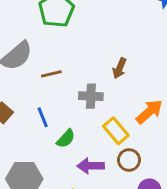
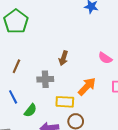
brown line: (51, 74) -> (16, 66), turned -48
yellow rectangle: (116, 131) -> (65, 102), turned -42

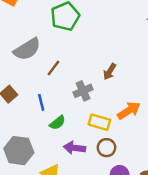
gray cross: (45, 79) -> (83, 91), turned -35

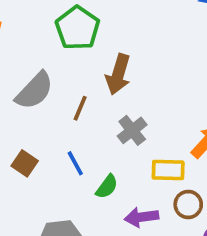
brown arrow: (110, 72) -> (118, 74), moved, size x1.5

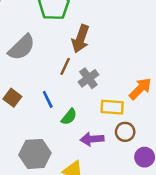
brown line: (80, 108) -> (65, 66), moved

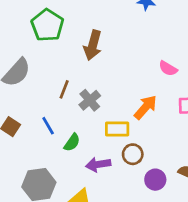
brown arrow: (81, 39) -> (93, 45), moved

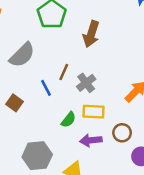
blue line: (48, 126) -> (46, 88), moved
yellow rectangle: (117, 129) -> (93, 112), moved

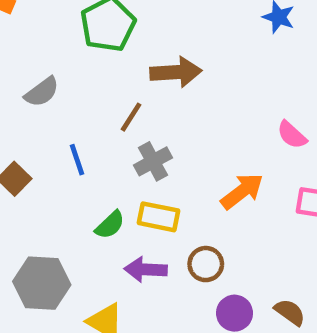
brown arrow: (91, 34) -> (176, 72), turned -120
gray semicircle: (22, 55) -> (42, 92), size x0.7
brown line: (64, 72) -> (131, 117), moved

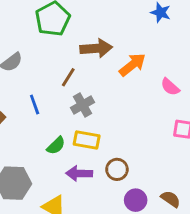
orange arrow: (242, 191) -> (132, 65), moved

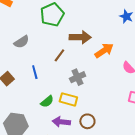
gray cross: (83, 105) -> (78, 77), moved

